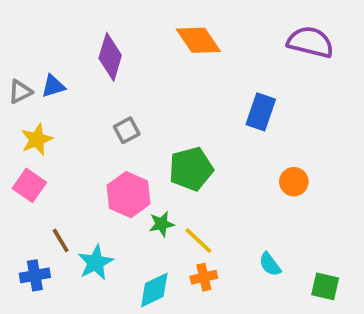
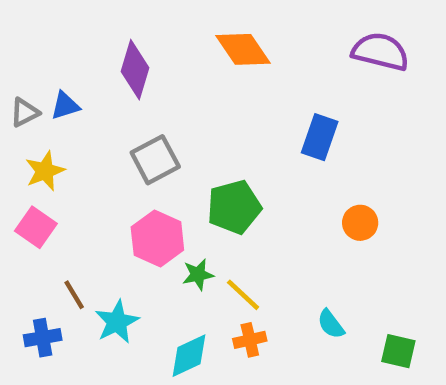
gray square: (127, 130) -> (155, 160), size x1.5

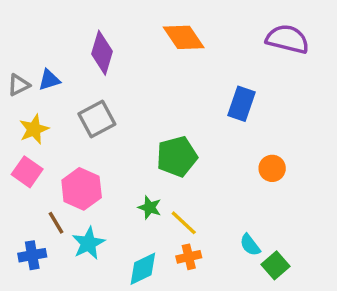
gray square: (155, 160) -> (97, 119), moved
pink hexagon: (157, 239) -> (82, 189), moved
green star: (198, 275) -> (150, 207), turned 30
green square: (398, 351) -> (276, 265), moved, turned 36

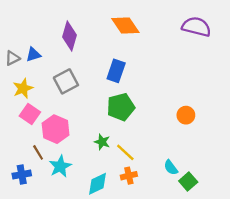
blue rectangle: (241, 104) -> (116, 71), moved
pink square: (27, 172) -> (30, 114), moved

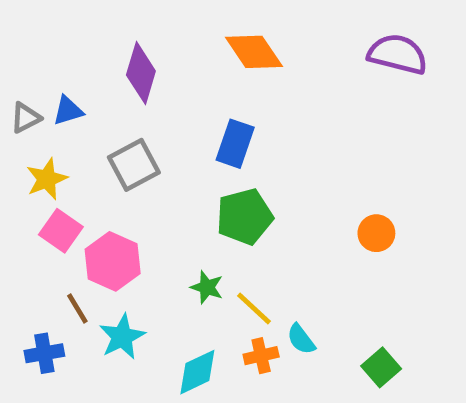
cyan semicircle: (171, 168) -> (301, 339), moved

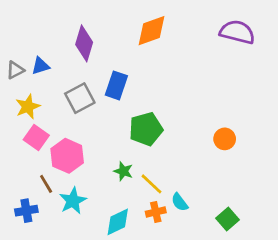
orange diamond: (254, 52) -> (152, 31), turned -76
blue rectangle: (235, 144) -> (116, 85), moved

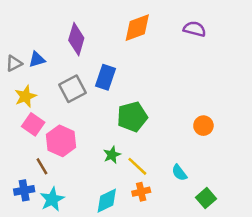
purple semicircle: (237, 32) -> (195, 29), moved, size x0.7
green star: (123, 171) -> (112, 155), turned 30
cyan star: (73, 201) -> (52, 199), moved
cyan semicircle: (180, 202) -> (179, 173), moved

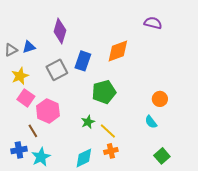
orange diamond: (137, 28) -> (118, 51), moved
cyan semicircle: (179, 173) -> (151, 122), moved

